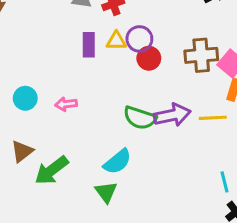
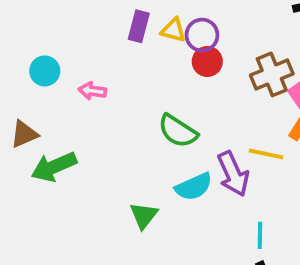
brown cross: (201, 55) -> (272, 74), turned -32
purple arrow: (172, 115) -> (233, 174), moved, turned 63
cyan semicircle: (117, 162) -> (194, 187), moved
green triangle: (106, 192) -> (144, 215), moved

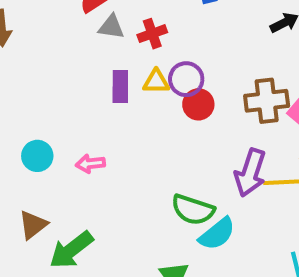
brown cross: (272, 74) -> (267, 101), turned 30
green semicircle: (178, 131) -> (193, 210), moved
purple arrow: (233, 174) -> (250, 173), moved, turned 57

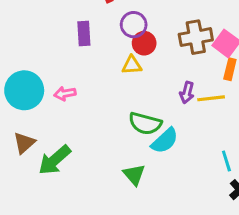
yellow triangle: (156, 82) -> (132, 65), moved
cyan circle: (37, 156) -> (24, 90), size x1.6
purple arrow: (250, 173) -> (187, 93), size x0.6

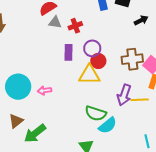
purple rectangle: (84, 34) -> (68, 52), moved
yellow triangle: (132, 65) -> (89, 75), size x1.6
purple arrow: (187, 93) -> (124, 95), size x1.5

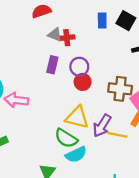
gray triangle: (55, 22) -> (55, 35), moved
yellow triangle: (89, 75) -> (77, 117), moved
pink arrow: (45, 90) -> (16, 100), size x1.5

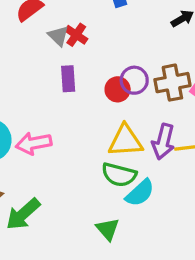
gray triangle: (55, 35) -> (58, 36), turned 40
red cross: (67, 38) -> (76, 35), turned -32
purple circle: (79, 67) -> (134, 80), moved

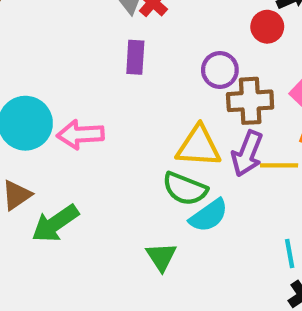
brown cross: (172, 83) -> (250, 101), moved
red circle: (118, 89) -> (267, 27), moved

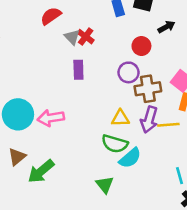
red circle: (267, 27) -> (141, 46), moved
yellow triangle: (199, 146) -> (120, 118), size x0.7

